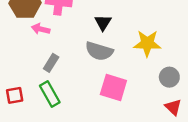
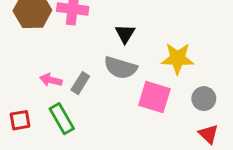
pink arrow: (41, 29) -> (51, 80), moved
gray rectangle: (51, 63) -> (80, 83), moved
pink square: (113, 88) -> (154, 97), moved

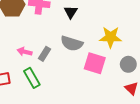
black triangle: (125, 34) -> (71, 12), moved

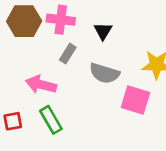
pink arrow: (25, 52) -> (41, 85), size x1.5
gray rectangle: (45, 54) -> (68, 54), moved

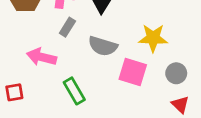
green rectangle: (51, 120) -> (74, 91), moved

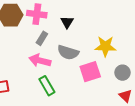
pink arrow: (42, 57) -> (40, 60), moved
pink square: (133, 72) -> (90, 72), turned -35

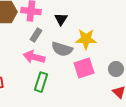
yellow star: (105, 46) -> (86, 39), moved
green rectangle: (47, 86) -> (41, 82), turned 48

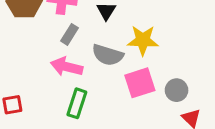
gray circle: (116, 69) -> (177, 90), moved

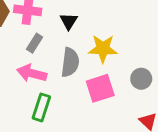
gray semicircle: (108, 55) -> (70, 62), turned -100
gray circle: (177, 90) -> (141, 79), moved

